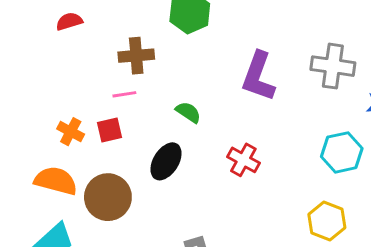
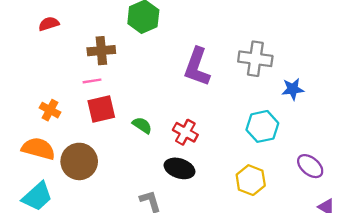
green semicircle: (188, 112) -> (142, 125), moved
red square: (109, 130) -> (101, 109), moved, size x1.4
black ellipse: (166, 161) -> (179, 168), moved, turned 76

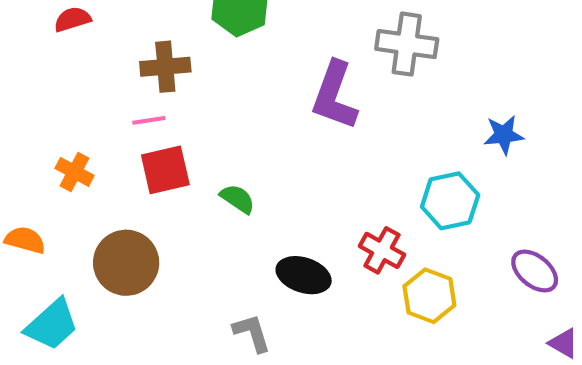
gray cross: (255, 59) -> (407, 44), moved
red cross: (185, 132) -> (382, 250), moved
orange semicircle: (38, 149) -> (25, 240), moved, size x0.7

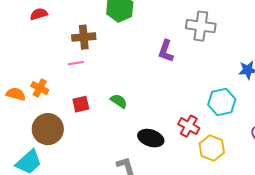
purple L-shape: (334, 96) -> (166, 51), size x0.7
red square: (165, 170) -> (81, 104), moved, size x0.7
orange semicircle: (25, 240) -> (16, 94), moved
brown circle: (126, 263) -> (48, 129), moved

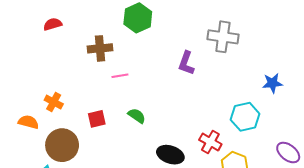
pink line: (76, 63) -> (120, 76), moved
orange semicircle: (16, 94) -> (28, 122), moved

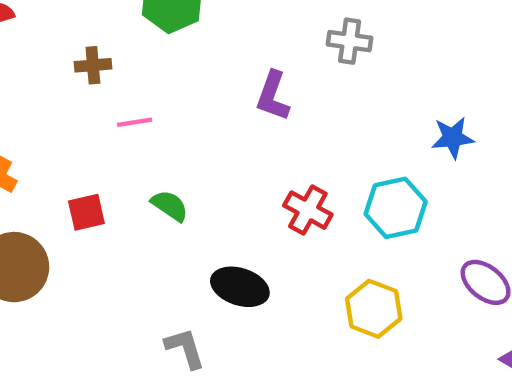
gray cross: (223, 37) -> (350, 41), size x0.7
brown cross: (100, 48) -> (93, 65), size x0.7
red cross: (210, 142) -> (308, 210), moved

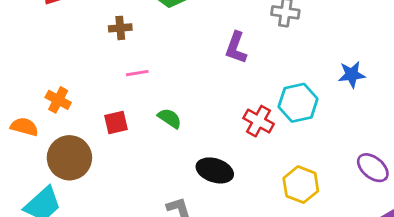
pink line: (135, 122) -> (137, 73), moved
cyan hexagon: (396, 208) -> (298, 103), moved

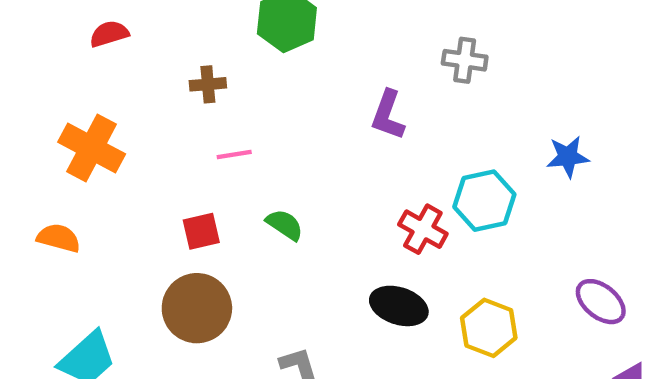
orange cross: (58, 100) -> (92, 148), moved, size x1.6
brown circle: (69, 158) -> (197, 308), moved
black ellipse: (215, 170) -> (399, 306), moved

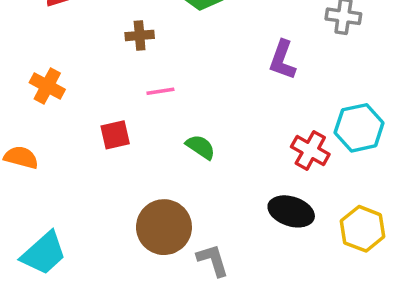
orange cross: (92, 148) -> (47, 86), size x0.7
red square: (201, 231) -> (115, 135), moved
brown circle: (197, 308) -> (164, 227), moved

